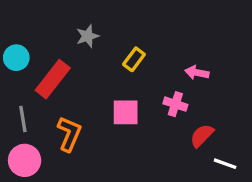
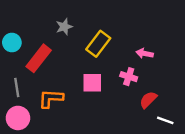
yellow rectangle: (134, 59) -> (98, 44), size x1.5
orange L-shape: (69, 134) -> (51, 99), turned -110

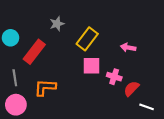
pink cross: (129, 77) -> (114, 77), moved
pink square: (92, 83) -> (91, 66), moved

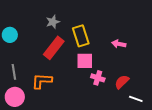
yellow rectangle: (87, 39) -> (81, 36), turned -55
red rectangle: (34, 52) -> (54, 48), moved
pink cross: (114, 77) -> (98, 78), moved

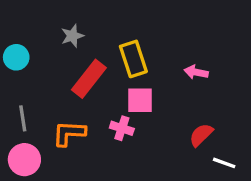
gray star: (53, 22) -> (72, 36), moved
pink cross: (98, 78) -> (122, 128), moved

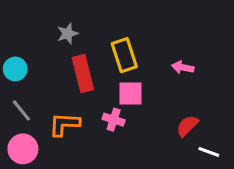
cyan circle: (16, 57) -> (15, 69), moved
red rectangle: (89, 79) -> (83, 74), turned -52
gray line: (23, 118) -> (21, 110), turned -30

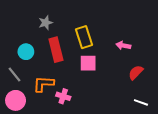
cyan circle: (15, 69) -> (26, 52), moved
pink cross: (114, 120) -> (63, 96), moved
red semicircle: (187, 126) -> (136, 72), moved

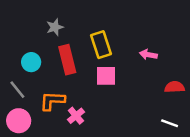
red semicircle: (136, 72) -> (175, 87), moved, turned 42
pink cross: (63, 96) -> (76, 116), turned 32

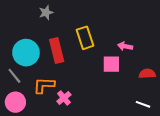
gray star: (55, 27) -> (46, 13), moved
cyan circle: (31, 62) -> (26, 53), size x1.6
pink square: (106, 76) -> (111, 64), moved

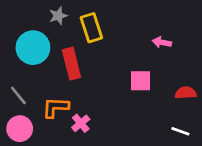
yellow rectangle: (85, 38) -> (91, 28), moved
pink arrow: (125, 46) -> (162, 42), moved
cyan circle: (26, 53) -> (33, 48), moved

